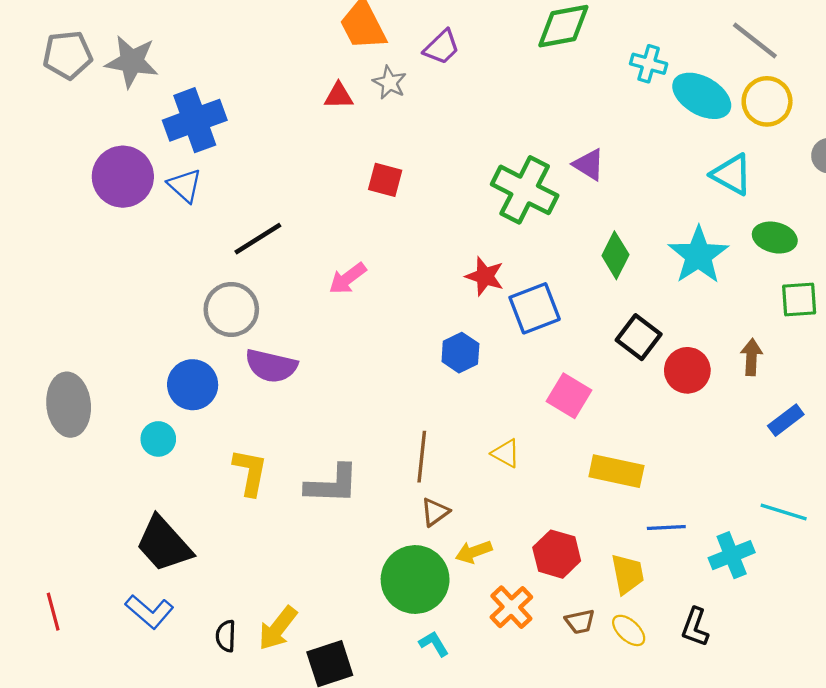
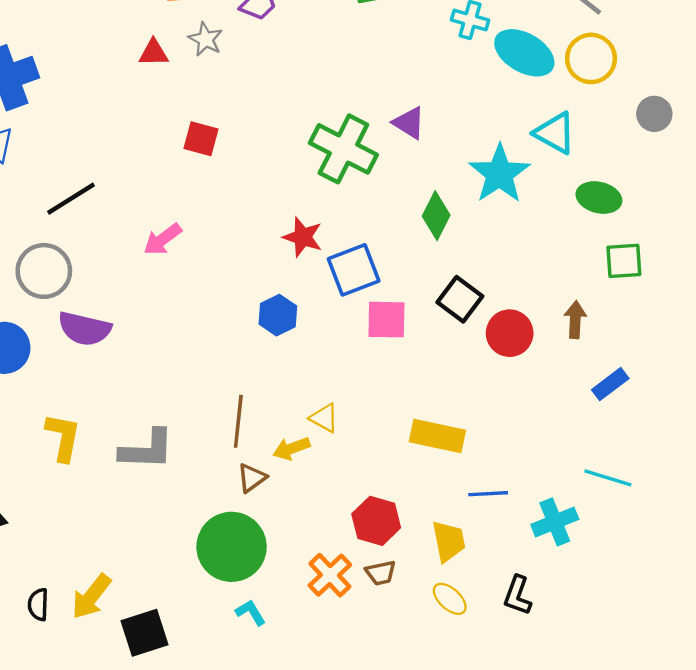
cyan star: (698, 255) -> (499, 174), moved
pink square: (569, 396) -> (386, 320), moved, turned -30
yellow arrow: (474, 552) -> (291, 448), moved
brown trapezoid: (580, 622) -> (381, 573), moved

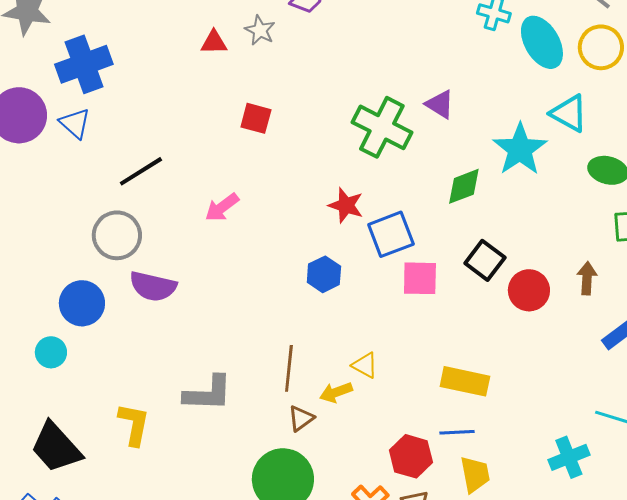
cyan ellipse: (524, 53) -> (542, 42), turned 30
green diamond: (436, 216) -> (464, 186), turned 42
yellow L-shape: (63, 437) -> (134, 424), moved
blue line: (488, 494) -> (457, 432), moved

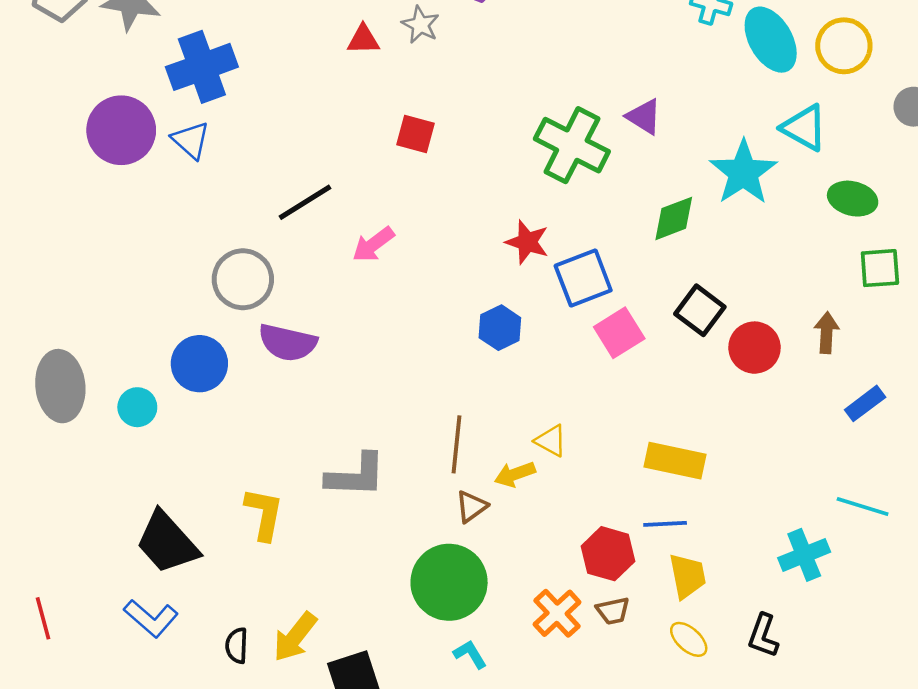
black line: (141, 171) -> (305, 202), moved
pink square: (420, 278) -> (619, 333), turned -33
cyan circle: (51, 352) -> (137, 407), moved

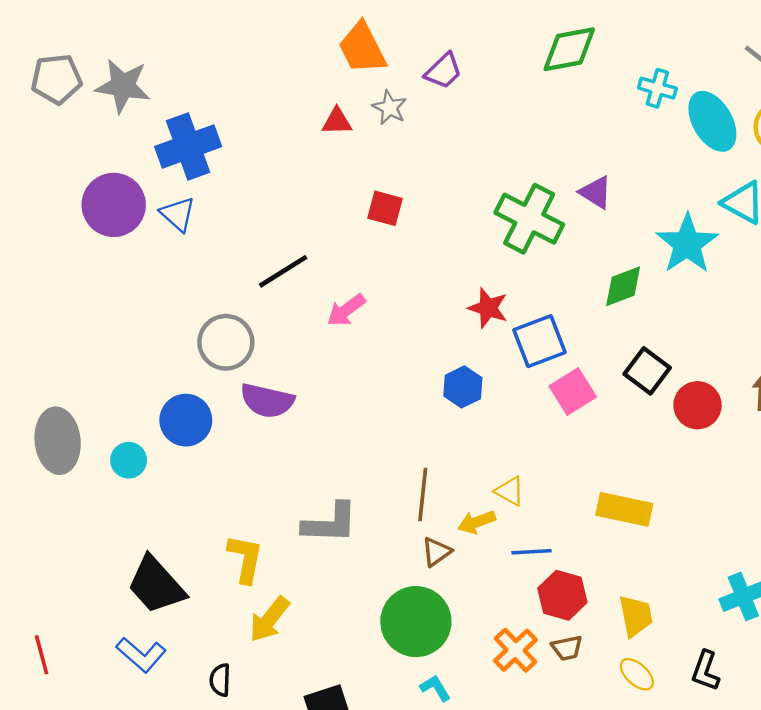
blue line: (665, 524) -> (532, 552), moved
yellow arrow: (295, 637) -> (269, 619), moved

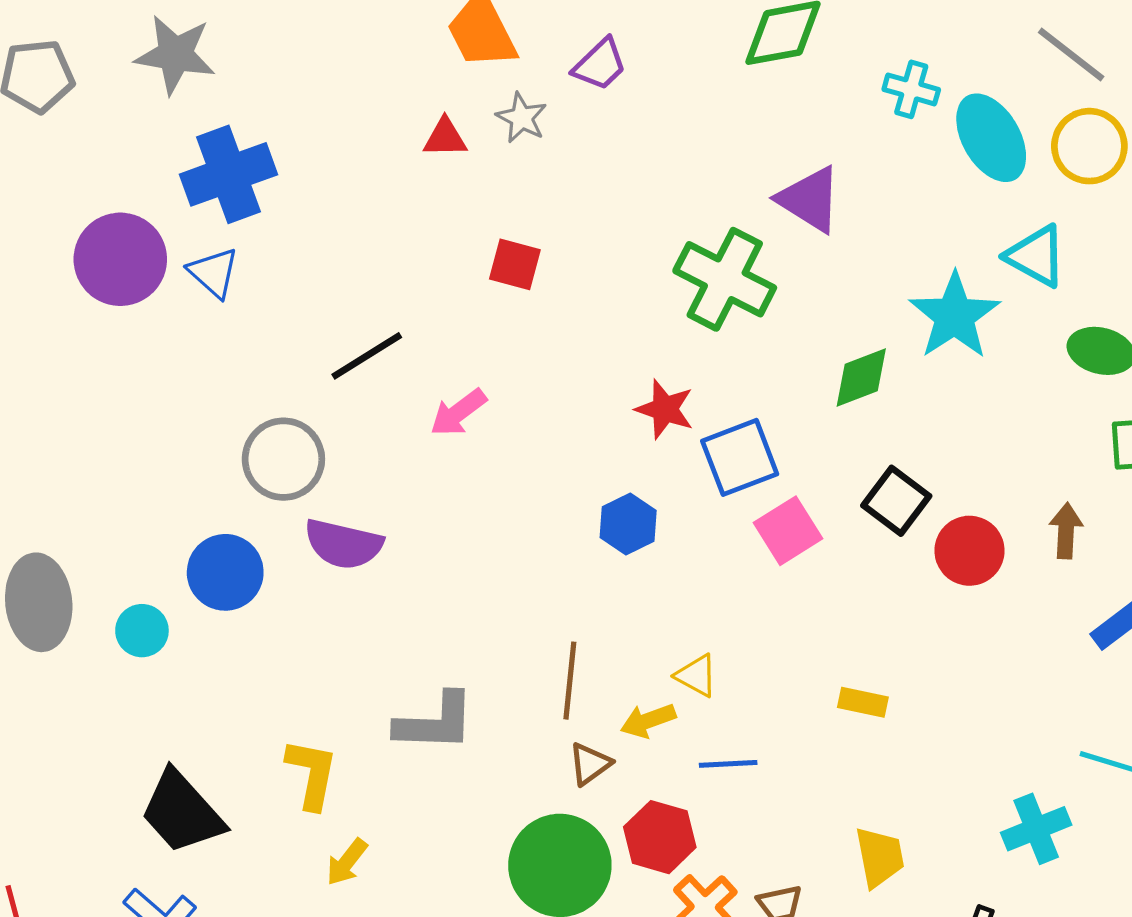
gray star: (123, 86) -> (175, 54), moved
purple triangle: (596, 192) -> (810, 199), moved, size x1.4
yellow rectangle: (624, 509) -> (863, 702), size x0.6
red hexagon: (562, 595) -> (660, 837), moved
yellow arrow: (269, 619) -> (347, 862), size x0.7

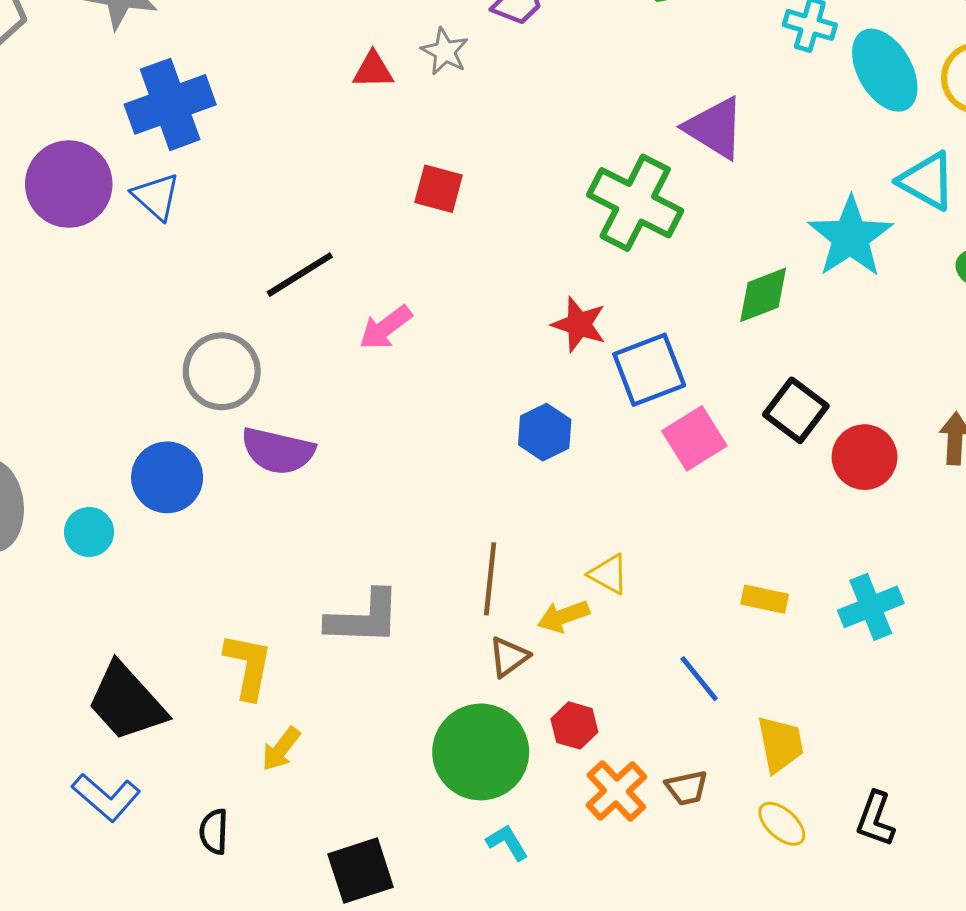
blue line: (728, 764) -> (699, 679), moved, turned 54
cyan cross: (1036, 829) -> (871, 607), moved
red hexagon: (660, 837) -> (574, 725), size x0.7

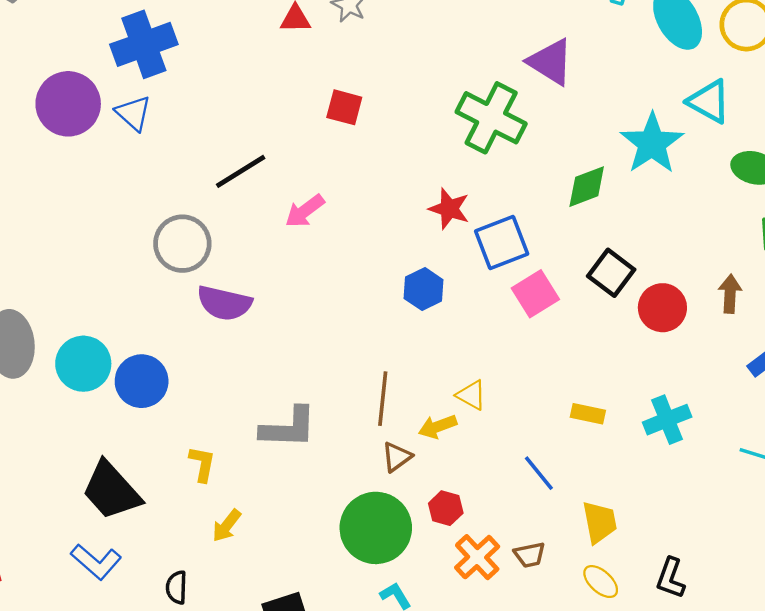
blue circle: (167, 477) -> (142, 381), moved
cyan circle: (89, 532) -> (83, 364), size x1.5
yellow L-shape: (248, 666) -> (202, 464), size x0.7

